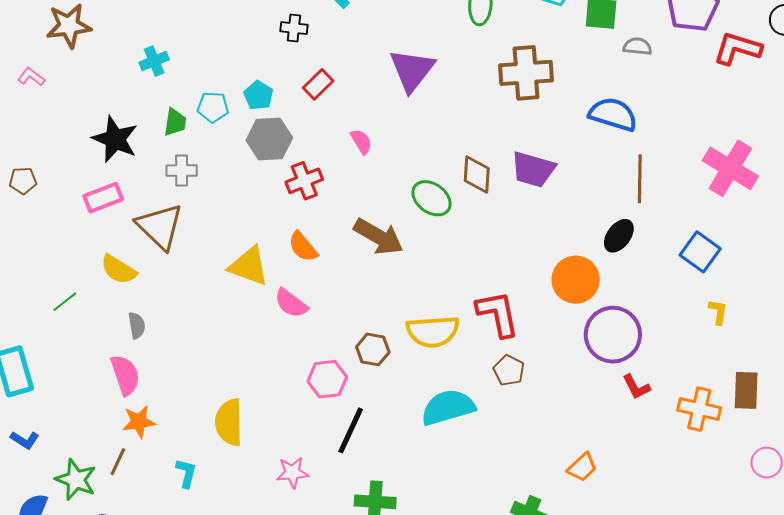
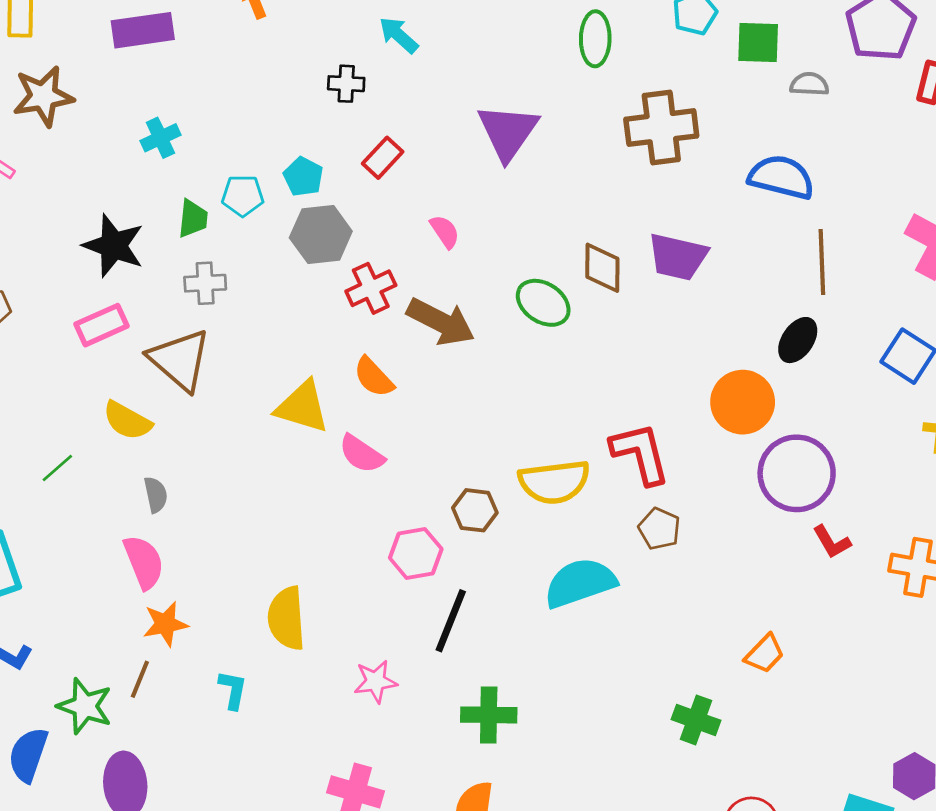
brown arrow: (379, 237) -> (441, 322), moved

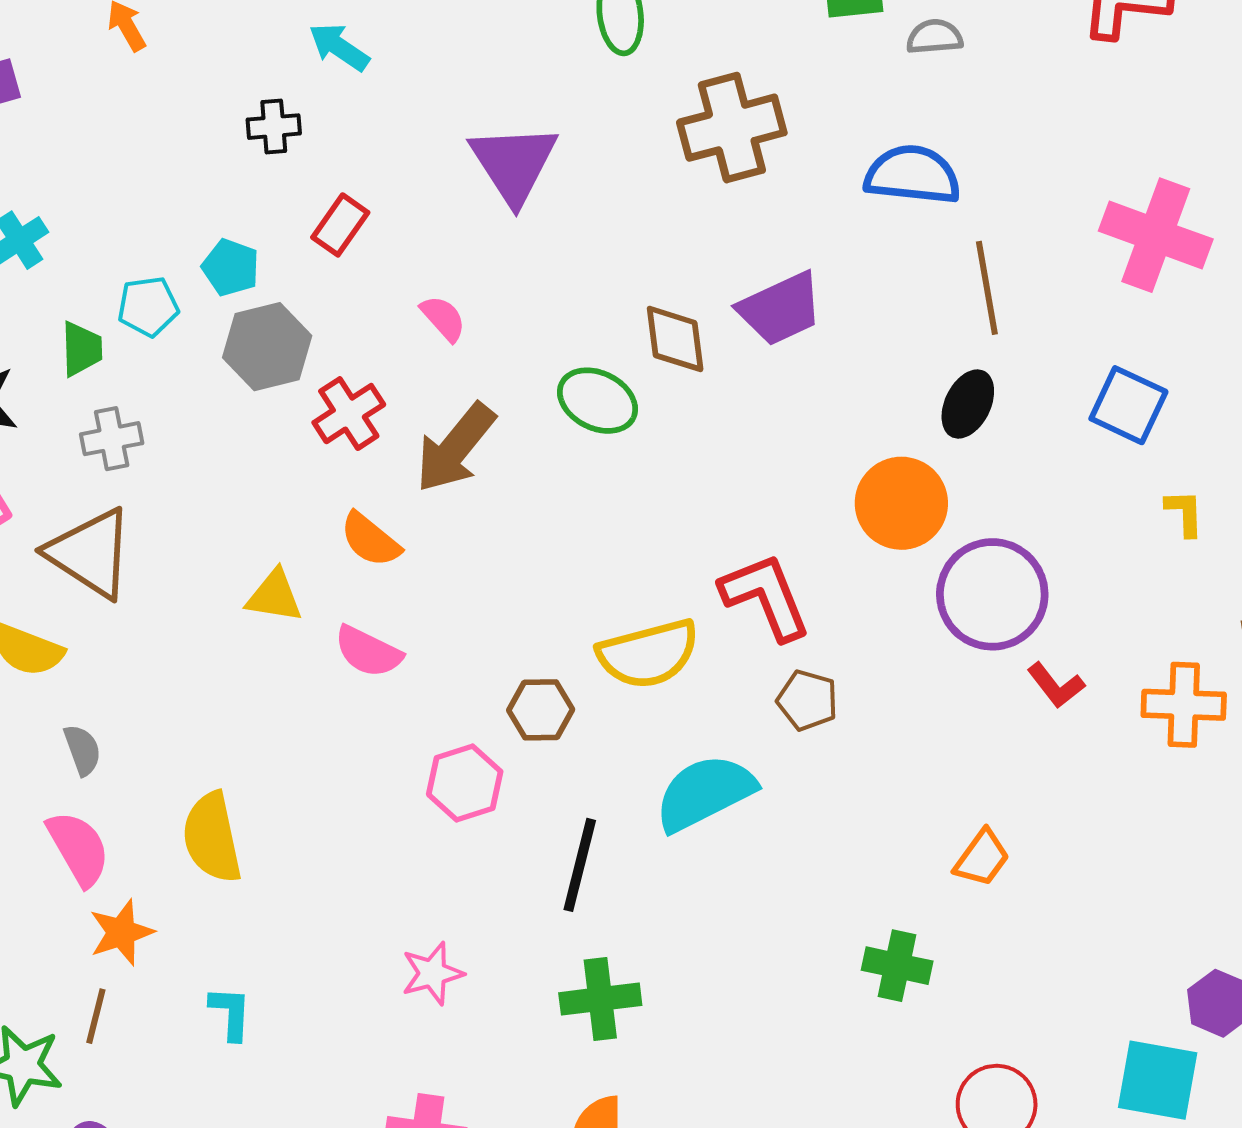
purple trapezoid: (678, 257) -> (780, 309), turned -30
brown arrow: (441, 322) -> (455, 448), turned 110
yellow triangle: (302, 407) -> (274, 596), size x0.7
yellow semicircle: (287, 618) -> (212, 838), moved
black line: (451, 621) -> (580, 865), moved

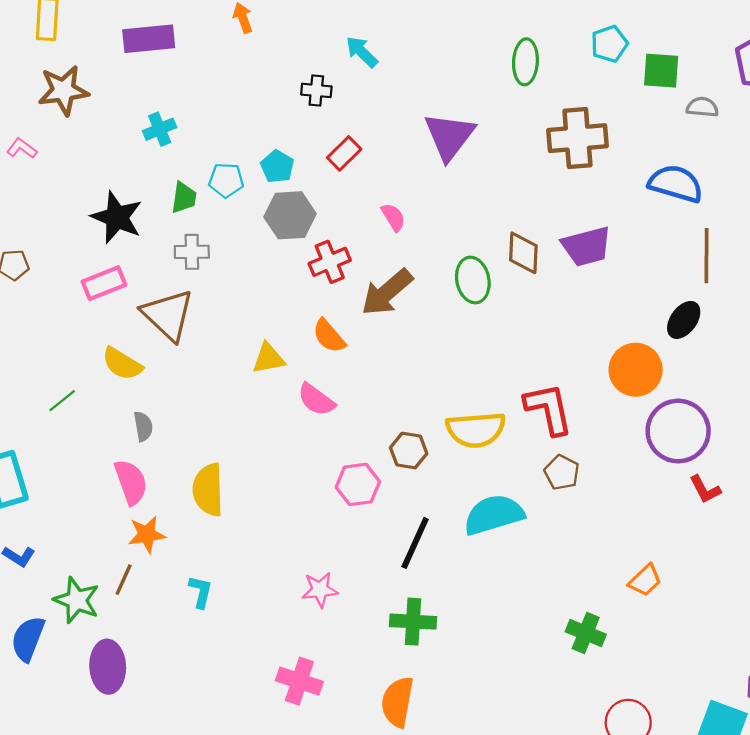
green ellipse: (598, 401) -> (473, 280), turned 42
yellow triangle: (274, 596) -> (268, 358), turned -30

